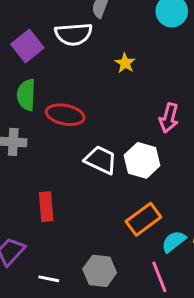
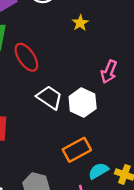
red ellipse: (65, 115) -> (26, 57), turned 36

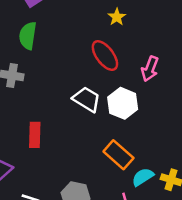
red ellipse: (26, 57) -> (105, 56), moved
orange rectangle: (77, 150) -> (118, 155), turned 72

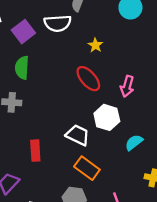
white trapezoid: (87, 99) -> (78, 135), moved
orange rectangle: (118, 155) -> (87, 168), moved
cyan semicircle: (143, 177) -> (134, 142), moved

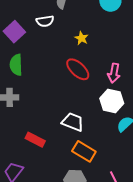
white semicircle: (58, 23) -> (45, 21), size x0.7
white hexagon: (107, 117) -> (112, 101), moved
red rectangle: (35, 151) -> (35, 140), turned -54

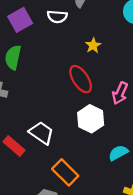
white hexagon: (112, 101) -> (91, 119), moved
white trapezoid: (73, 122) -> (41, 133), moved

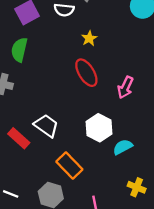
yellow star: (93, 45) -> (89, 38), moved
white hexagon: (91, 119) -> (99, 128), moved

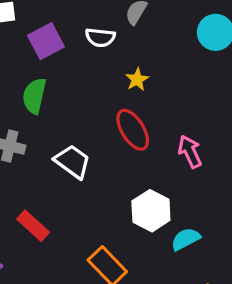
pink arrow: (125, 87) -> (190, 152), turned 130
white trapezoid: (46, 126) -> (73, 162), moved

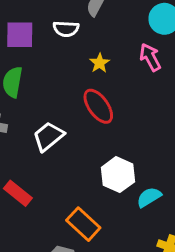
purple square: (46, 41) -> (20, 35), turned 32
pink arrow: (190, 152) -> (150, 57), moved
white trapezoid: (73, 162) -> (48, 136), turned -72

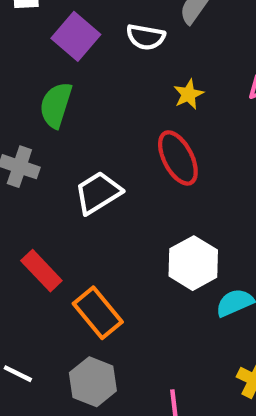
purple square: (20, 35) -> (76, 36), turned 32
orange rectangle: (83, 224) -> (98, 313), moved

